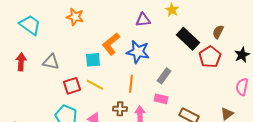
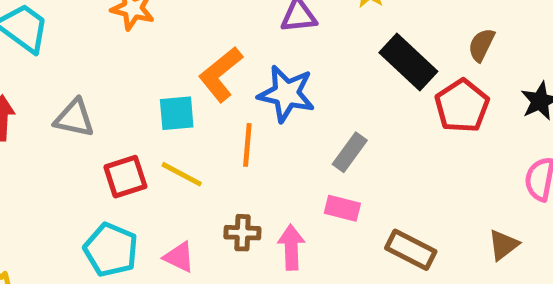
orange line: (131, 84) -> (247, 145), moved

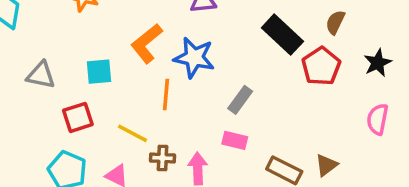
cyan square: (177, 113) -> (99, 72), moved
yellow line: (182, 174) -> (133, 133), moved
brown triangle: (503, 245) -> (326, 165), moved

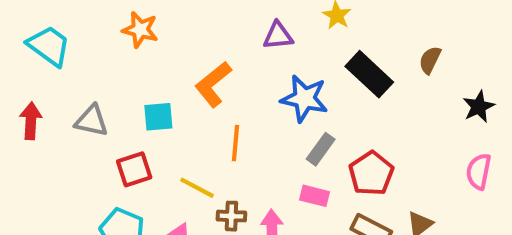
blue star: (194, 57) -> (304, 99), moved
red pentagon: (321, 66) -> (371, 173), moved

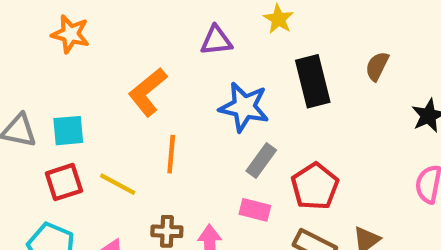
black rectangle: (369, 74) -> (313, 81), turned 33
cyan square: (158, 117) -> (68, 131), moved
yellow line: (197, 188) -> (118, 184), moved

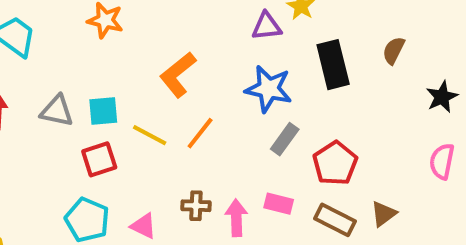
purple triangle: (216, 40) -> (267, 26), moved
orange line: (171, 154) -> (200, 133), turned 33
yellow line: (118, 184) -> (150, 135), moved
pink rectangle: (255, 210) -> (279, 204), moved

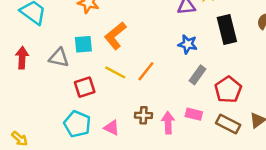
orange L-shape: (178, 75) -> (115, 36), moved
blue star: (269, 89) -> (188, 44), size x0.7
cyan square: (103, 111) -> (83, 44), moved

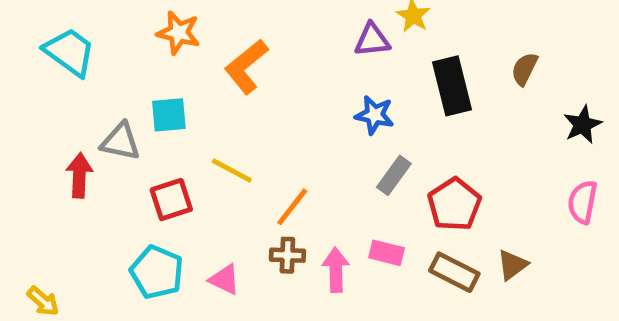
orange L-shape: (115, 36) -> (246, 67), moved
red arrow: (22, 58) -> (79, 175), moved
orange line: (146, 71) -> (292, 207), moved

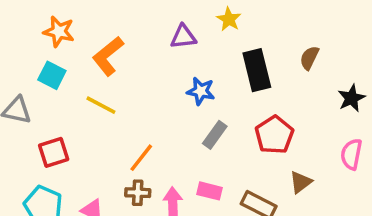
purple triangle: (372, 40) -> (183, 37), moved
cyan square: (169, 115) -> (52, 75), moved, turned 32
yellow line: (232, 171) -> (101, 105), moved
red pentagon: (454, 204) -> (274, 135), moved
brown triangle: (512, 265) -> (301, 182), moved

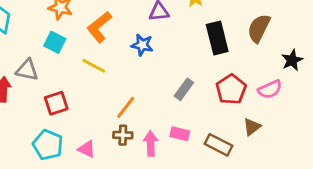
brown semicircle: (309, 58) -> (259, 28), size x1.5
blue star: (201, 91) -> (142, 45), moved
pink semicircle: (351, 154) -> (270, 89), moved, turned -125

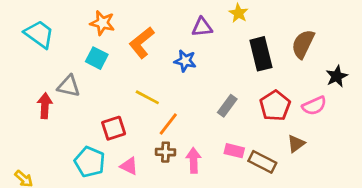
yellow line: (94, 66) -> (147, 97), moved
red square: (56, 103) -> (114, 128), moved
pink rectangle: (180, 134) -> (234, 151), moved

